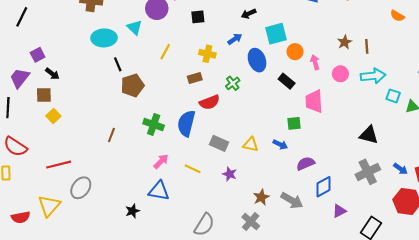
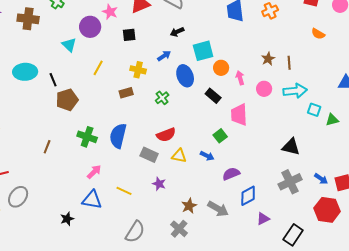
cyan ellipse: (104, 38) -> (25, 72), moved
red semicircle: (210, 102) -> (166, 135), moved
green square: (294, 123) -> (220, 136), turned -32
yellow line: (193, 169) -> (124, 191), moved

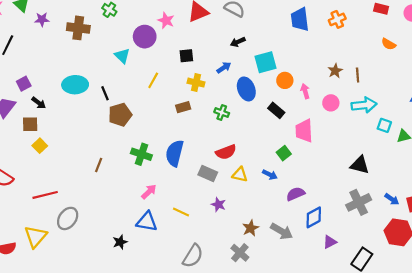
black square: (129, 35) -> (186, 56), moved
green cross: (162, 98) -> (222, 113), turned -32

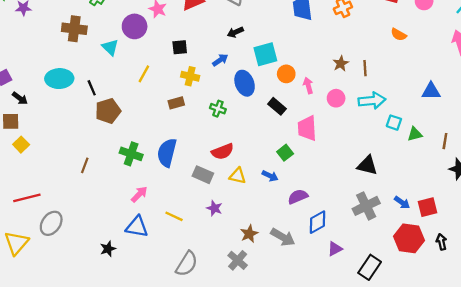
brown cross: (78, 28) -> (74, 29), moved

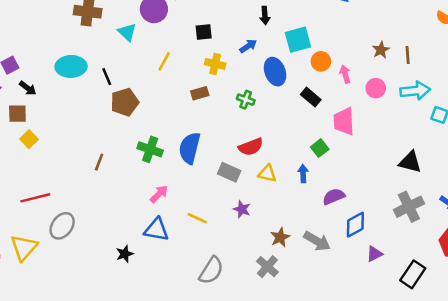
black arrow: (235, 32) -> (265, 15), turned -70
blue arrow: (270, 176) -> (303, 174), turned -119

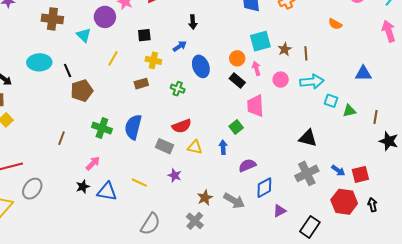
cyan square: (298, 40) -> (260, 41), moved
black rectangle: (311, 97) -> (237, 81), moved
pink arrow: (159, 194) -> (93, 163), moved
black star: (125, 254) -> (83, 187), moved

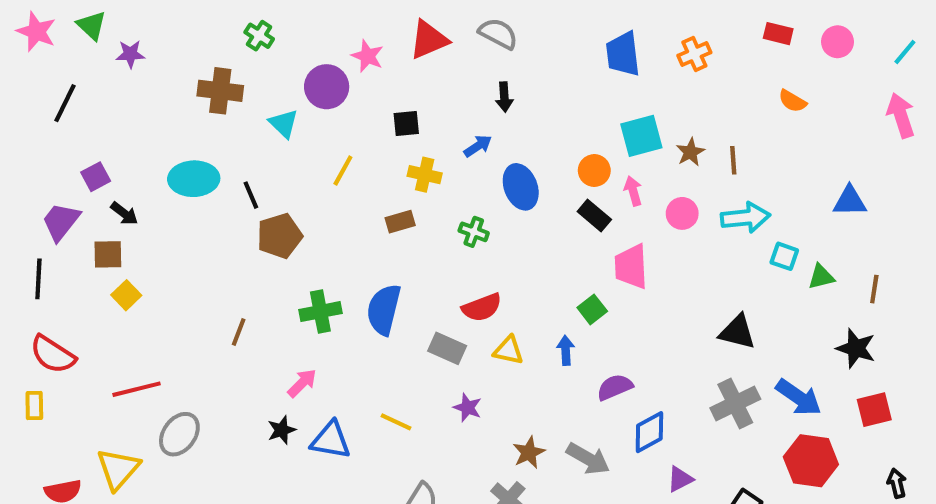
green cross: (102, 128) -> (320, 312), turned -30
black star: (389, 141) -> (856, 348), moved
blue arrow: (338, 170) -> (799, 397), size x1.6
red square: (360, 174) -> (874, 410), moved
black arrow: (372, 205) -> (897, 483), moved

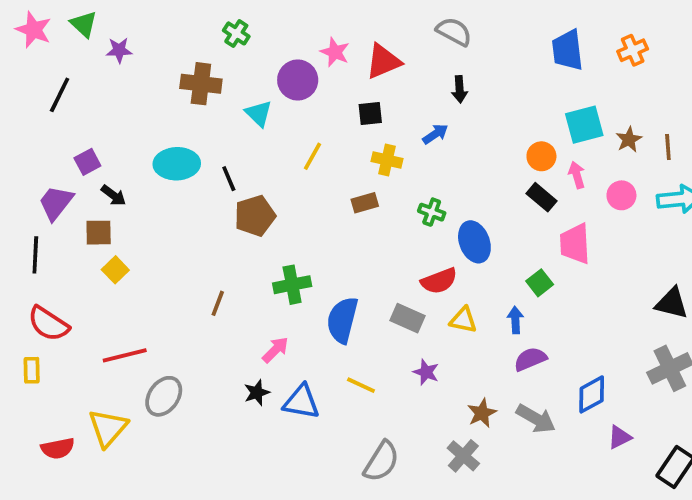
red triangle: (429, 40) -> (383, 61), moved
blue ellipse: (521, 187) -> (474, 242), moved
blue semicircle: (384, 309) -> (342, 320), moved
purple semicircle: (615, 387) -> (530, 359), moved

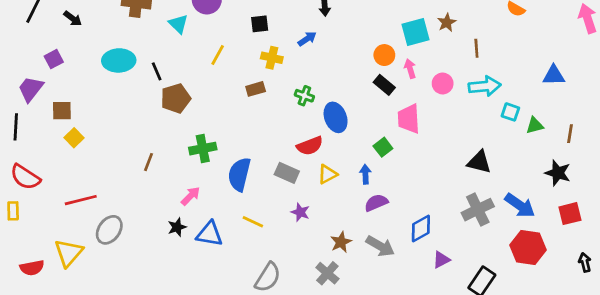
brown star: (629, 140) -> (447, 23), moved
black arrow: (113, 195) -> (73, 18), moved
yellow triangle: (463, 320) -> (327, 174), turned -40

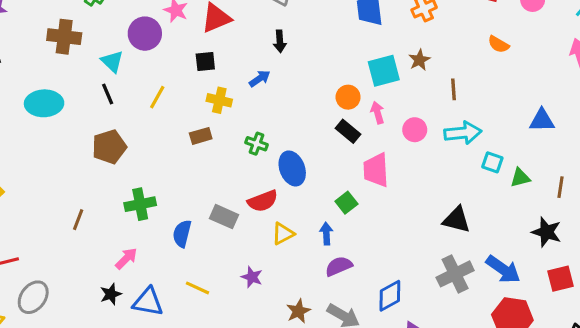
black line: (157, 71) -> (108, 94), moved
gray rectangle: (287, 173) -> (224, 217), moved
blue semicircle: (239, 174) -> (182, 234), size x0.7

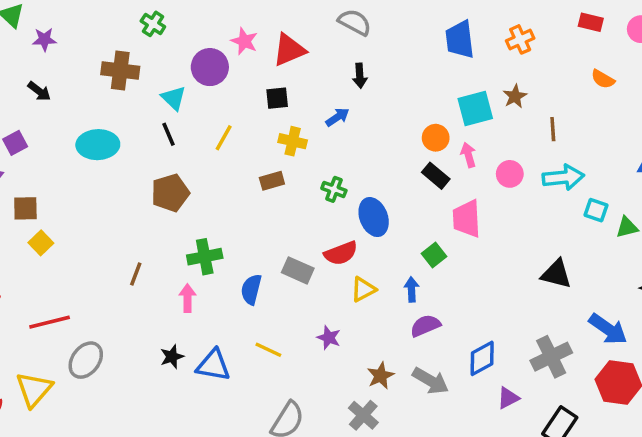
pink arrow: (126, 258) -> (187, 298), moved, turned -45
gray cross: (455, 274) -> (551, 357), moved

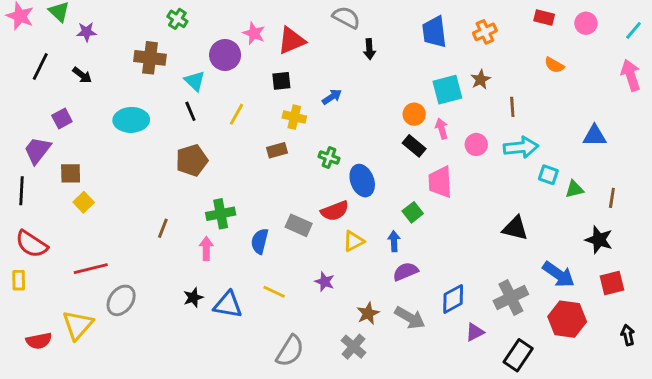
black arrow: (360, 76) -> (369, 49), moved

